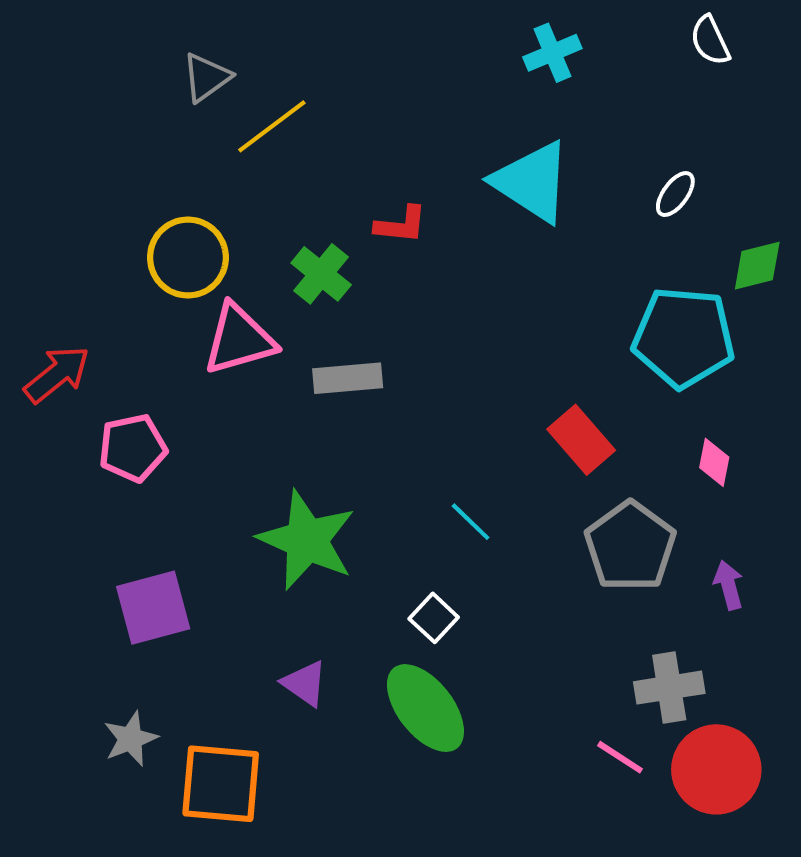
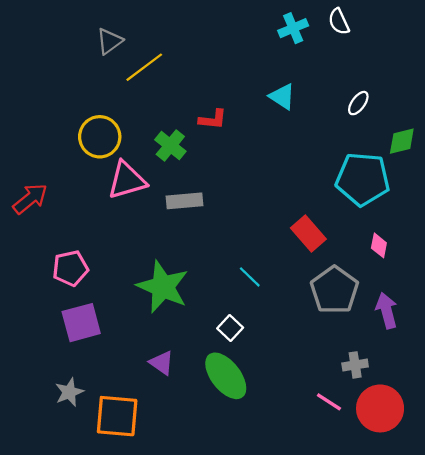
white semicircle: (710, 40) -> (339, 22), moved
cyan triangle: (532, 182) -> (282, 97), size x0.6
pink pentagon: (133, 448) -> (70, 268), moved
purple arrow: (729, 585) -> (387, 311), size x1.4
gray cross: (669, 688) -> (355, 365), size x0.7

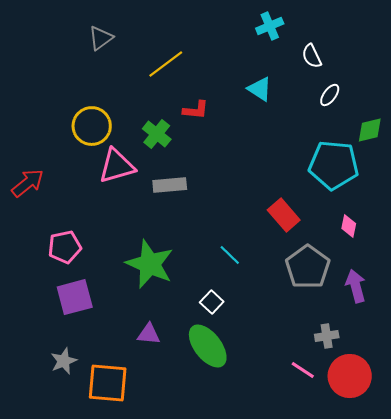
white semicircle: (339, 22) -> (312, 56), moved
yellow line: (144, 67) -> (166, 64), moved
purple triangle: (162, 363) -> (149, 334), turned -30

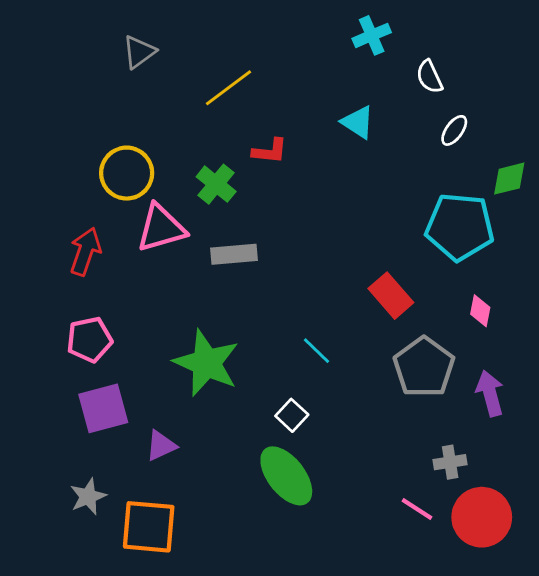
red arrow: (28, 183) -> (85, 252), moved, turned -32
purple triangle: (149, 334) -> (161, 446), moved, turned -30

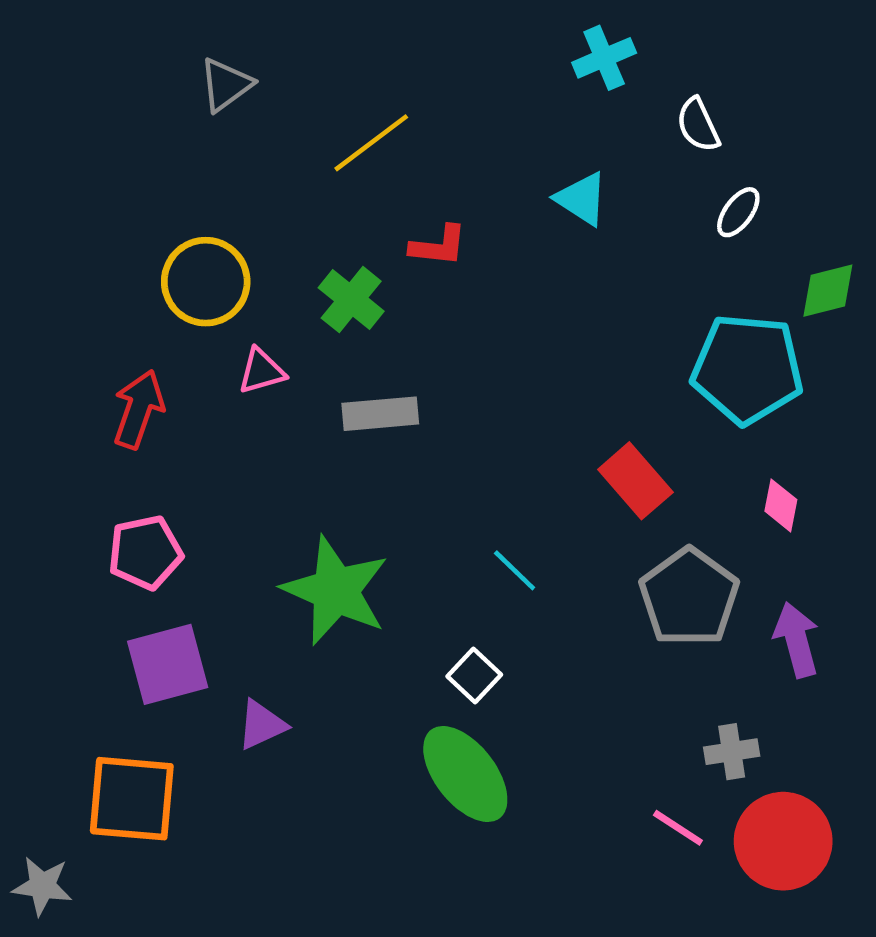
pink triangle: (161, 228) -> (262, 371), size x0.6
gray star: (88, 497) -> (42, 886), moved, turned 30
orange square: (149, 527) -> (132, 799), moved

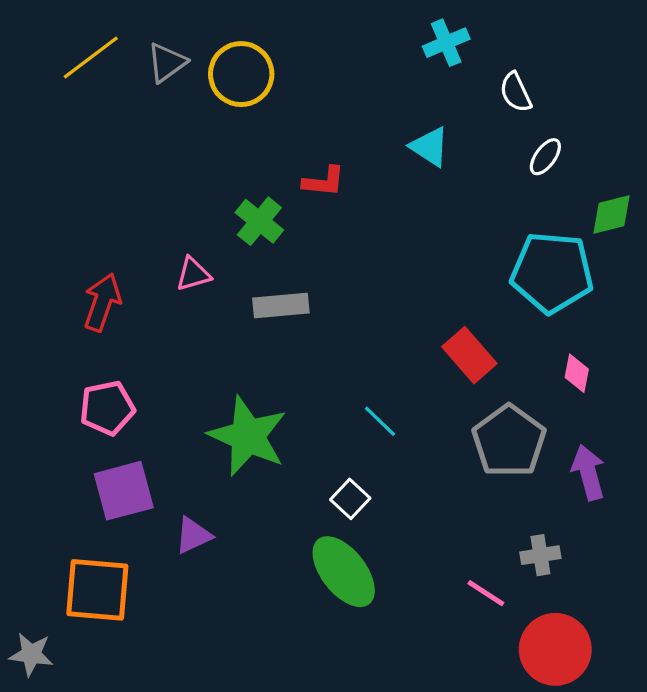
yellow line: (371, 143) -> (91, 58), moved
yellow circle: (206, 282) -> (241, 74), moved
pink line: (678, 828) -> (486, 593), moved
red circle: (783, 841) -> (555, 649), moved

